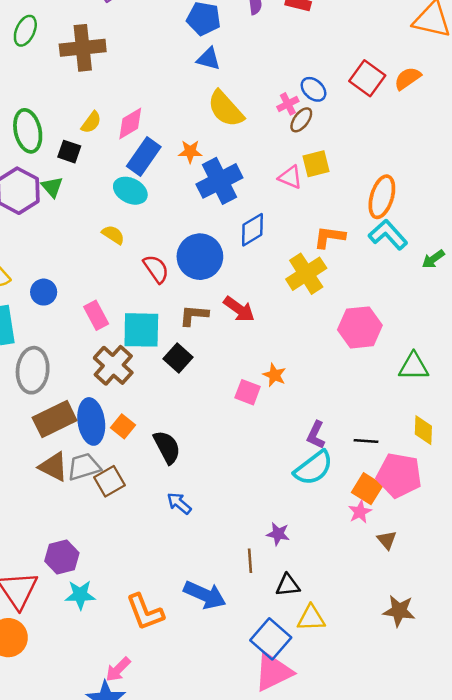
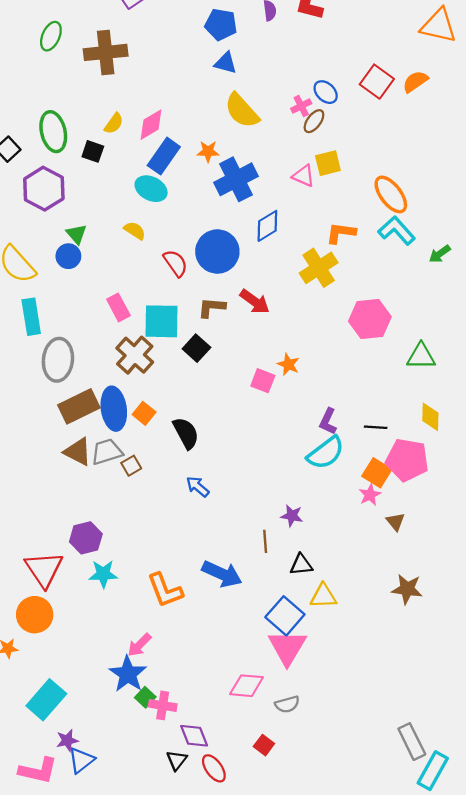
green triangle: (52, 187) -> (77, 234), moved
orange ellipse: (382, 197) -> (391, 194), turned -54
blue circle: (44, 292) -> (68, 256), moved
brown square: (110, 481) -> (131, 466), size x0.7
pink triangle: (273, 672) -> (287, 647), turned -33

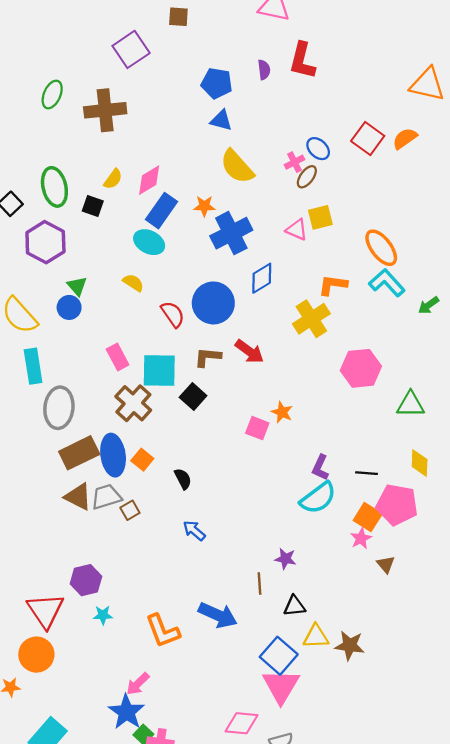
black semicircle: (186, 433) -> (183, 479), size x0.7
cyan star: (103, 574) -> (103, 615), size x0.7
brown star: (407, 589) -> (350, 646), moved

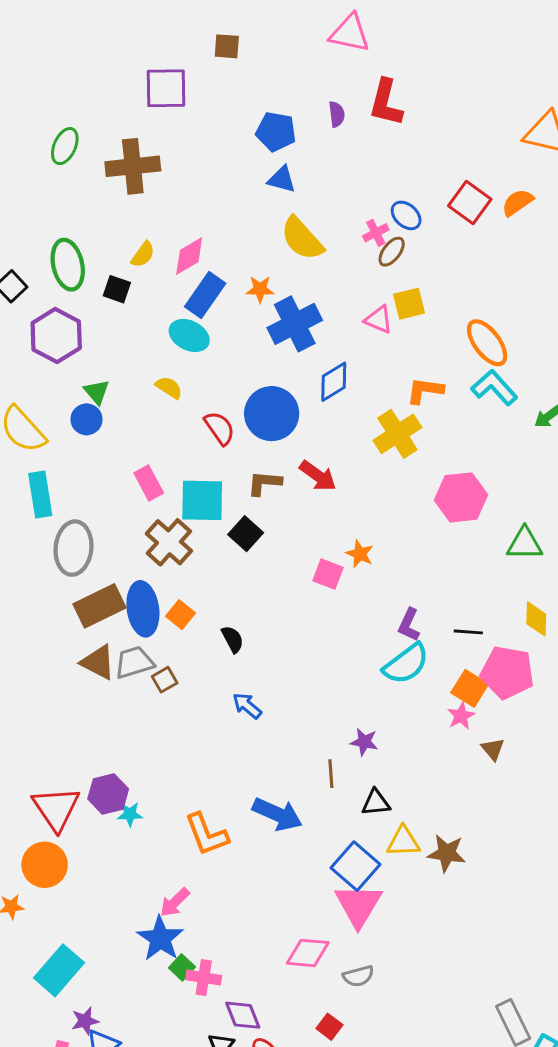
purple square: (131, 49) -> (166, 88), turned 33
purple hexagon: (86, 580) -> (108, 794), moved

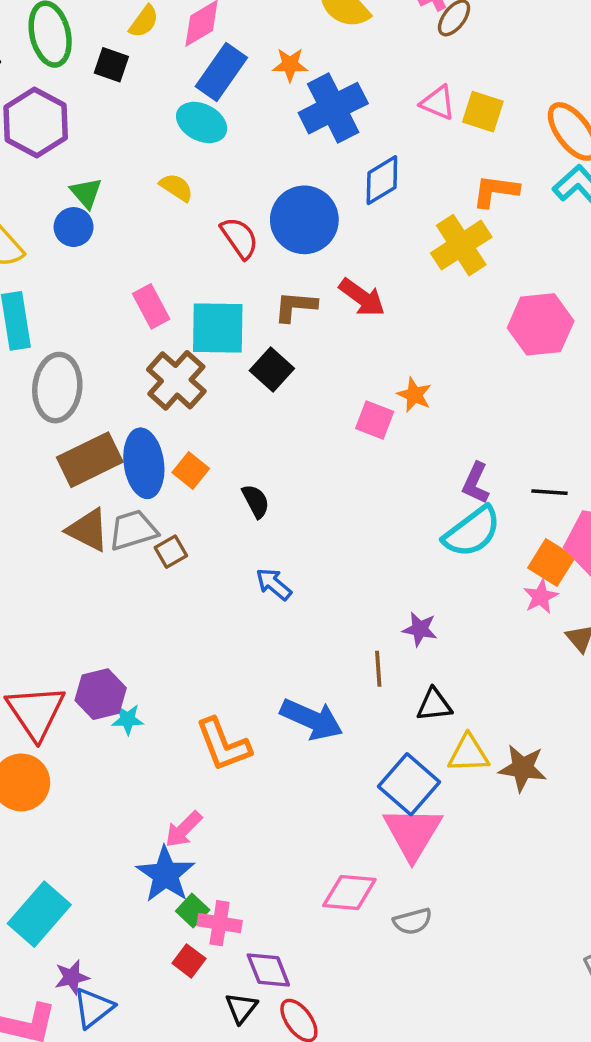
yellow square: (409, 304) -> (483, 112), moved, turned 32
red square: (329, 1027) -> (189, 961), moved

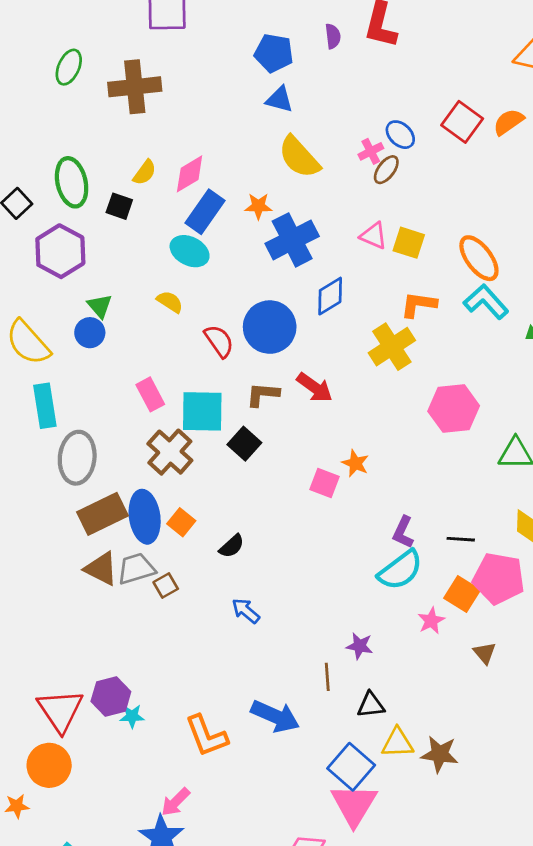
black semicircle: (256, 501) -> (232, 546), turned 76
pink star: (541, 597) -> (431, 621), moved

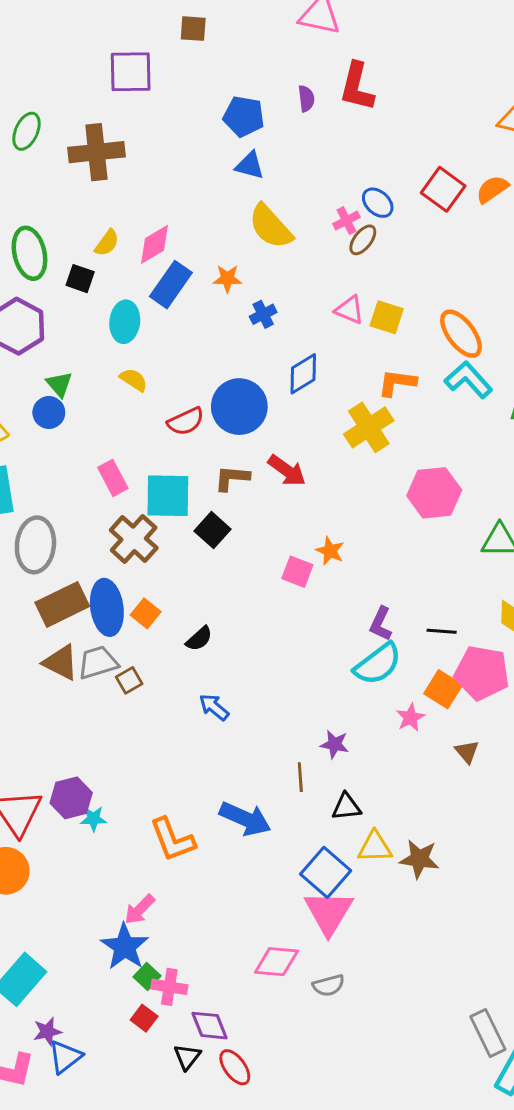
blue cross: (292, 240) -> (263, 314), size x0.5
cyan ellipse: (190, 251) -> (125, 322), moved, turned 69
red semicircle: (219, 341) -> (186, 421), turned 100

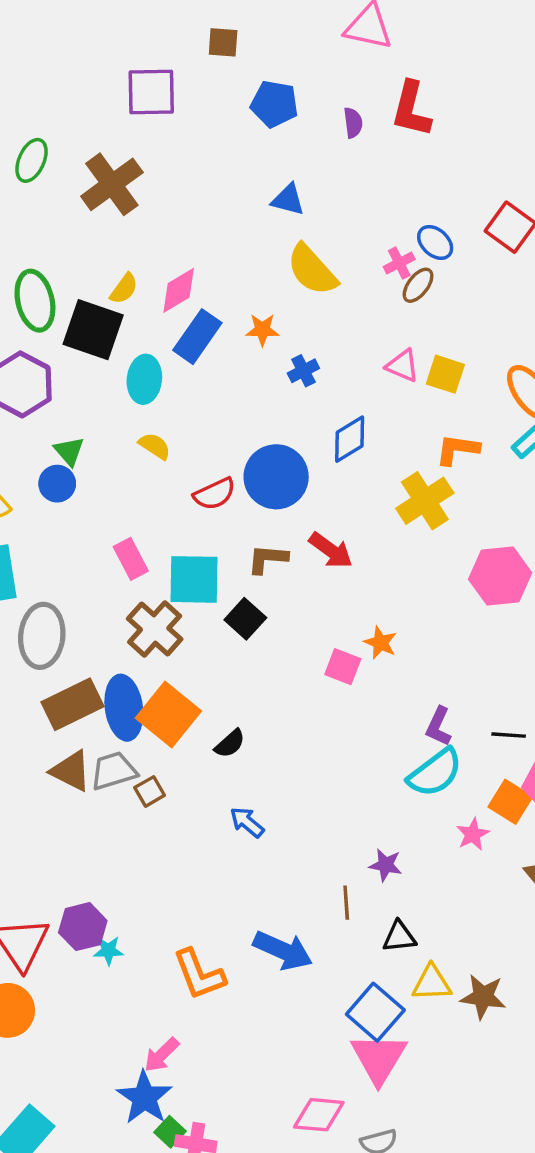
blue pentagon: (244, 116) -> (274, 104), moved
brown cross: (96, 152) -> (112, 184), turned -30
black square: (80, 279) -> (93, 330), size x1.8
orange square: (146, 613) -> (168, 714), size x1.8

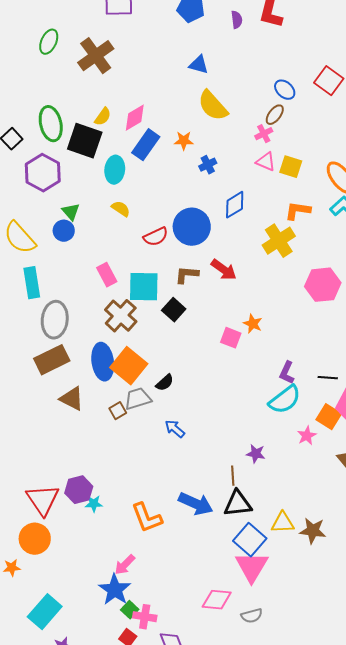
pink cross: (399, 263) -> (264, 134), moved
brown rectangle: (73, 704) -> (52, 360), moved
gray trapezoid: (114, 771) -> (138, 399), moved
black triangle: (399, 937) -> (238, 504), moved, size x1.4

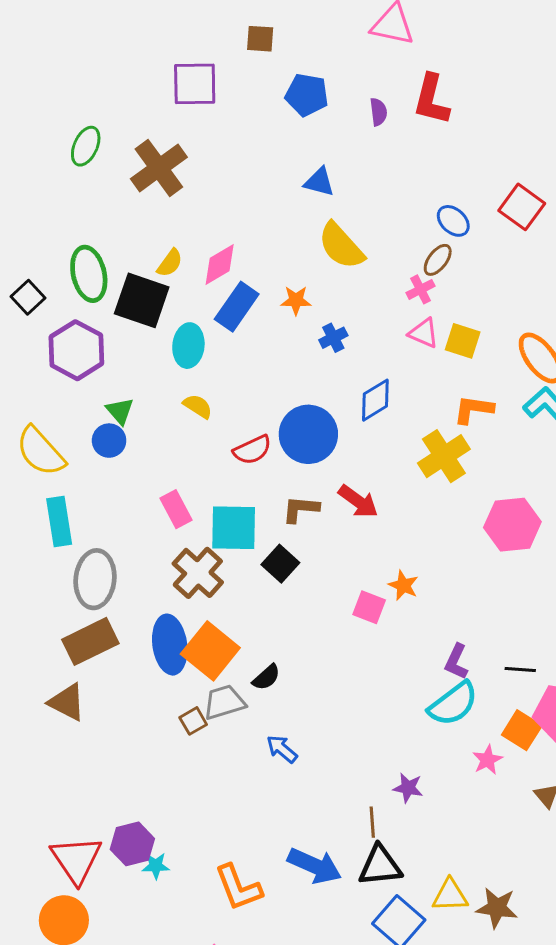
brown triangle: (72, 399) -> (67, 702), moved

